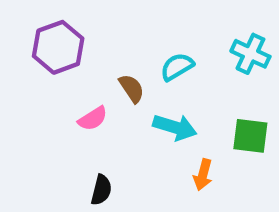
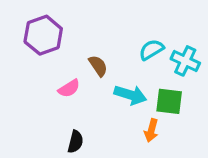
cyan cross: (250, 54) -> (185, 61), moved
cyan semicircle: (177, 67) -> (151, 50), moved
green square: (250, 136) -> (169, 101), moved

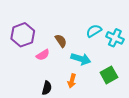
purple hexagon: (43, 35) -> (23, 35), moved
green square: (169, 101) -> (109, 75), moved, turned -36
orange arrow: (151, 130) -> (72, 81), moved

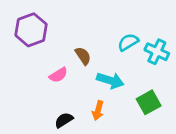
purple hexagon: (23, 35) -> (31, 30), moved
black semicircle: (47, 88) -> (64, 120), turned -136

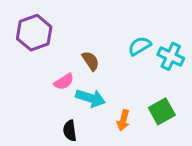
cyan arrow: (110, 80) -> (91, 98), moved
orange arrow: (98, 111) -> (123, 120), moved
black semicircle: (64, 120) -> (70, 131), turned -66

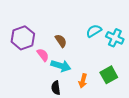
purple hexagon: (34, 33) -> (23, 38), moved
pink semicircle: (64, 82) -> (43, 55), turned -96
black semicircle: (70, 131) -> (56, 88), moved

